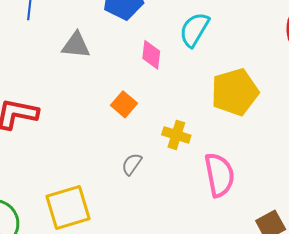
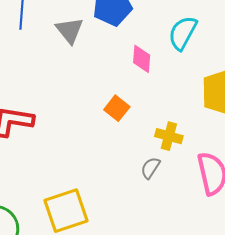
gray triangle: (76, 45) -> (70, 30), moved, turned 48
gray semicircle: (132, 164) -> (150, 168), moved

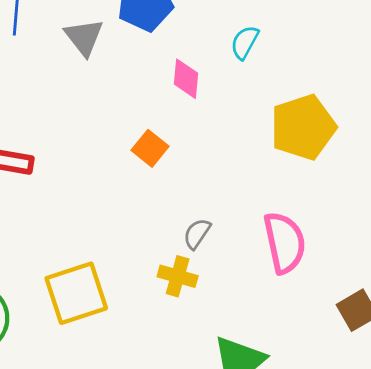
cyan semicircle: (183, 33) -> (245, 42), size x0.7
yellow cross: (169, 136) -> (178, 276), moved

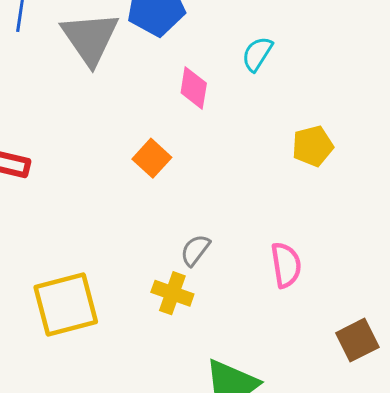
gray triangle: (84, 37) -> (90, 38), size x1.4
yellow pentagon: (303, 127) -> (313, 146), size x0.6
pink semicircle: (285, 243) -> (286, 265), size x0.7

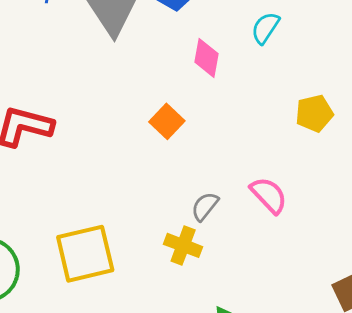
pink semicircle: (286, 265) -> (269, 195), moved, turned -36

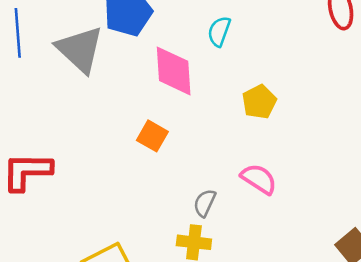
pink diamond: (207, 58) -> (174, 71), size x1.5
yellow pentagon: (314, 113) -> (259, 102), moved

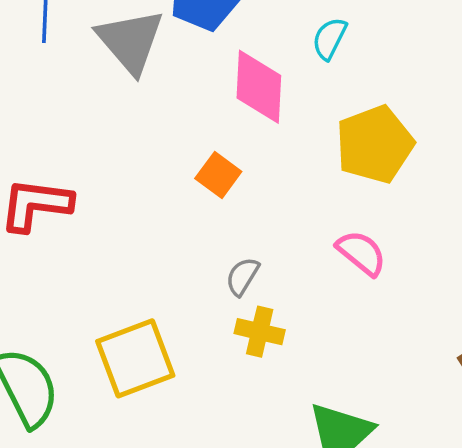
yellow pentagon: (259, 102) -> (375, 144), size x1.6
gray semicircle: (205, 203) -> (242, 276), moved

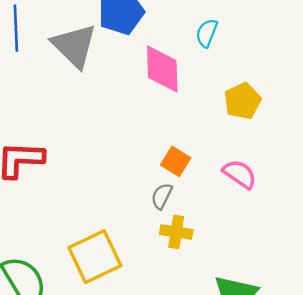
yellow pentagon: (375, 144) -> (242, 101), size x0.7
orange square: (218, 175) -> (176, 161), moved

